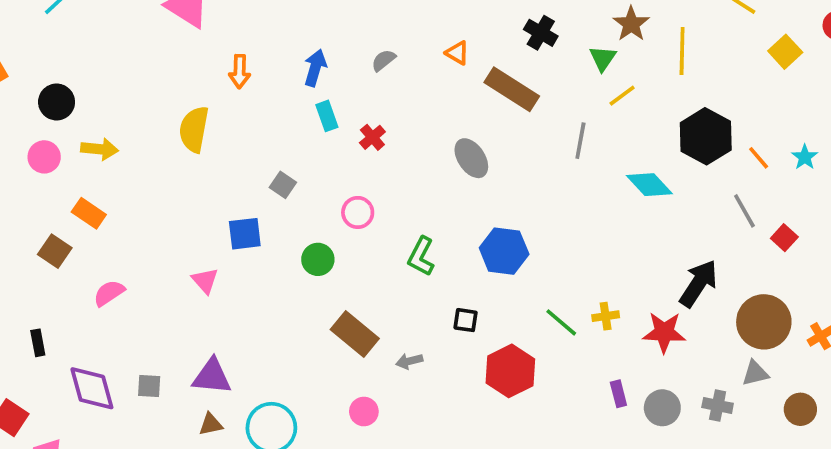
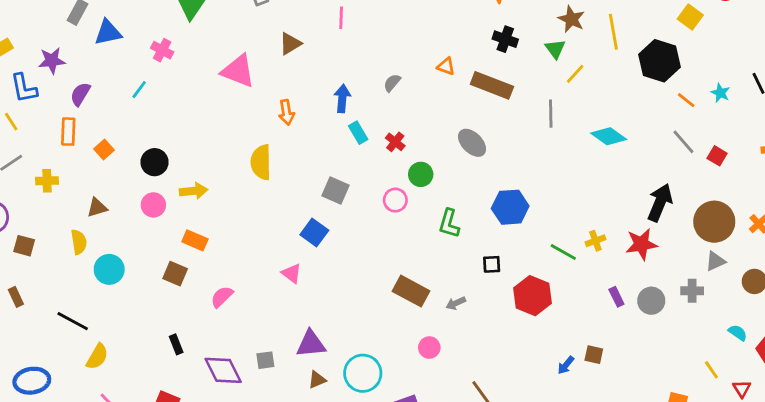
black hexagon: (706, 136) -> (659, 61), moved
gray square: (283, 185) -> (335, 191), size x1.4
blue square: (245, 234) -> (314, 233), turned -36
green circle: (318, 259) -> (421, 174), moved

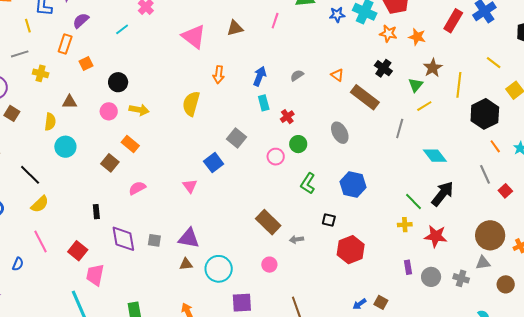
black arrow: (660, 203) -> (443, 194), moved
green line: (563, 252) -> (413, 201), moved

